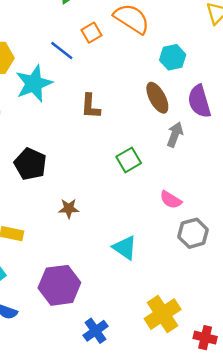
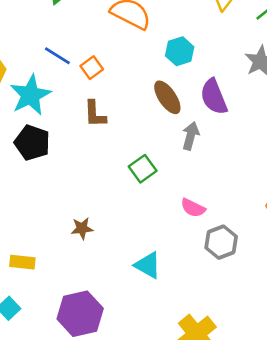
orange square: (91, 33) -> (92, 68), moved
black pentagon: (30, 164) -> (32, 143), moved

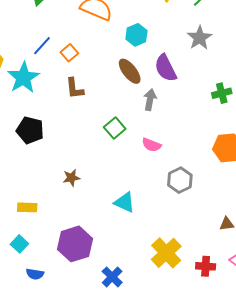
blue line: (57, 56) -> (42, 46), turned -75
black pentagon: (32, 143) -> (30, 130), moved
pink semicircle: (193, 208) -> (151, 145), moved

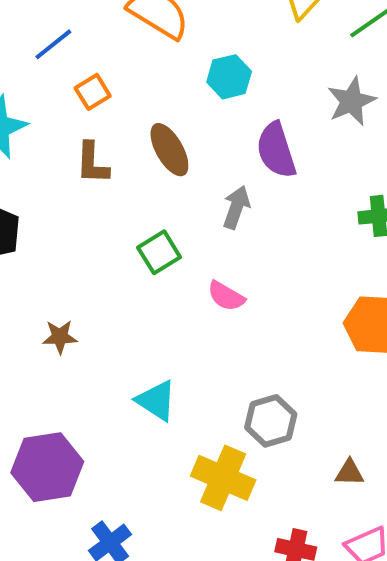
blue line: (42, 46) -> (53, 44), moved
brown ellipse: (130, 71) -> (169, 150), moved
gray hexagon: (180, 180) -> (271, 421), moved
yellow cross: (166, 253) -> (223, 478), moved, turned -32

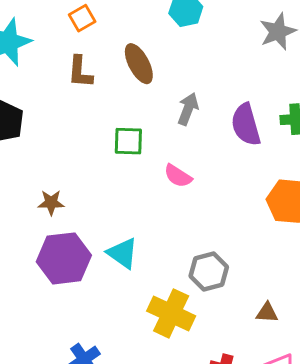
purple semicircle: (276, 150) -> (246, 125), moved
green square: (159, 252) -> (128, 141), turned 32
purple hexagon: (47, 467) -> (64, 258), moved

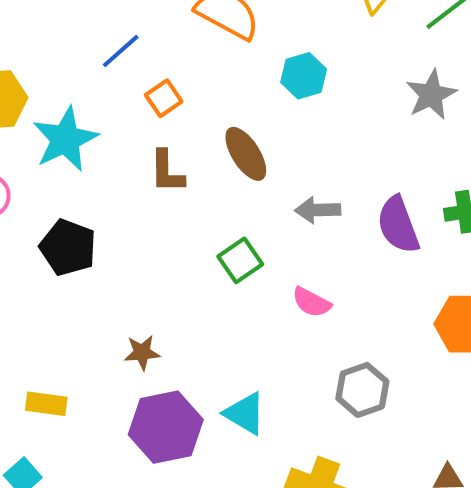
gray arrow: (188, 109) -> (318, 210), turned -108
green square: (128, 141) -> (240, 260), turned -32
gray hexagon: (209, 271) -> (362, 390), moved

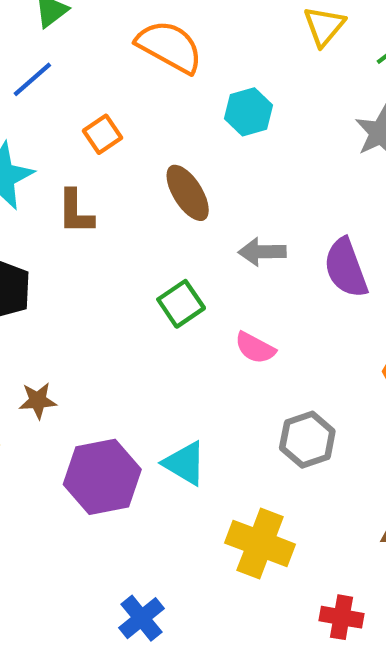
blue line: (121, 51) -> (32, 79), moved
brown L-shape: (167, 172) -> (76, 212), moved
brown star: (142, 353) -> (38, 401), moved

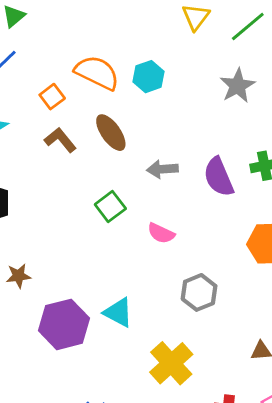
orange semicircle: (170, 47) -> (97, 73), moved
brown L-shape: (76, 212) -> (60, 140), moved, turned 144
yellow cross: (260, 544) -> (171, 363), turned 30

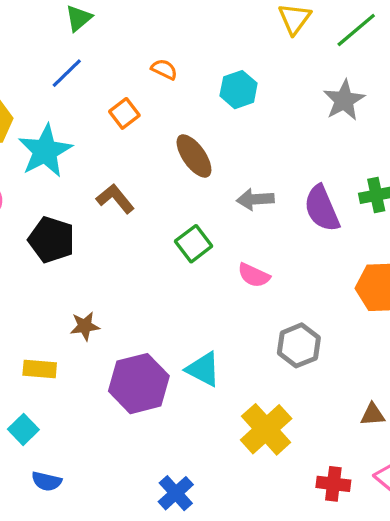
orange semicircle: (97, 73) -> (164, 69), moved, size x0.5
brown L-shape: (60, 140) -> (115, 199), moved

